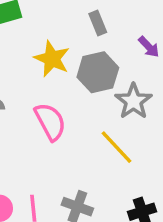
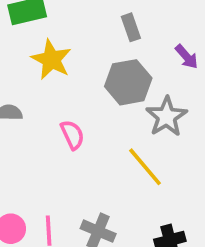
yellow star: (52, 59) -> (51, 60), moved
pink semicircle: (50, 122) -> (72, 135), size x0.7

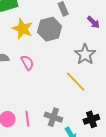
gray hexagon: (128, 82) -> (50, 29), moved
pink semicircle: (72, 135) -> (27, 63), moved

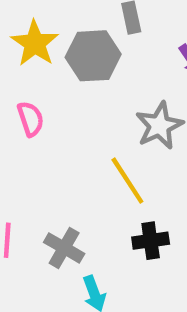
black cross: (91, 119) -> (151, 241), moved

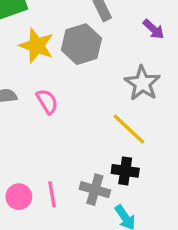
black cross: (151, 241) -> (125, 171), moved, turned 30

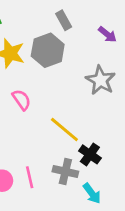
yellow line: (129, 129) -> (64, 130), moved
black cross: (125, 171) -> (90, 154), turned 30

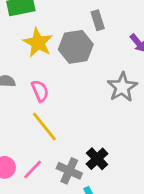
yellow line: (64, 130) -> (44, 127), moved
pink line: (30, 177) -> (33, 169), turned 45

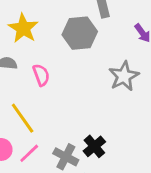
yellow star: (38, 43) -> (23, 28), moved
yellow line: (44, 127) -> (23, 118), moved

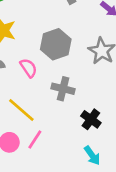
gray hexagon: (80, 33) -> (56, 44), moved
gray cross: (66, 157) -> (63, 89), moved

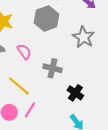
gray hexagon: (56, 44) -> (47, 18), moved

